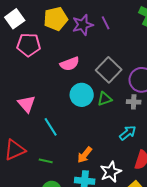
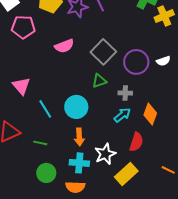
cyan circle: (82, 95) -> (76, 107), moved
gray cross: (134, 102) -> (125, 93), moved
orange arrow: (85, 155) -> (79, 137), turned -42

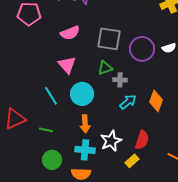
gray square: (103, 52) -> (109, 39), turned -35
pink triangle: (21, 86) -> (67, 65), moved
gray cross: (125, 93) -> (120, 80), moved
red semicircle: (136, 142) -> (142, 140), moved
yellow rectangle: (126, 174) -> (132, 161), size x0.6

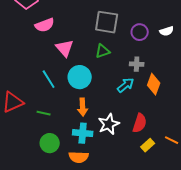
pink semicircle: (70, 33) -> (45, 25), moved
purple circle: (142, 49) -> (140, 32), size x0.7
gray cross: (120, 80) -> (137, 64), moved
yellow rectangle: (132, 161) -> (148, 145), moved

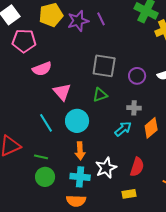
orange diamond: (154, 84) -> (151, 128), turned 30
green circle: (50, 143) -> (45, 177), moved
yellow rectangle: (148, 145) -> (129, 194), moved, turned 32

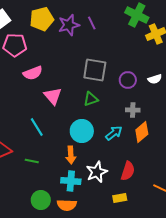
gray cross: (134, 108) -> (133, 110), moved
cyan circle: (77, 121) -> (82, 131), moved
green circle: (45, 177) -> (41, 200), moved

